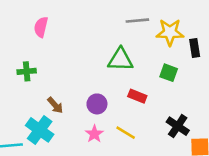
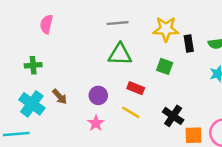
gray line: (137, 21) -> (118, 23), moved
cyan cross: (40, 130) -> (32, 104), moved
yellow line: (126, 133) -> (131, 112), moved

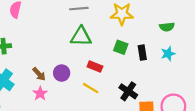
black rectangle: (189, 44) -> (142, 53), moved
brown arrow: (60, 97) -> (39, 74), moved
pink star: (96, 123) -> (40, 93), moved

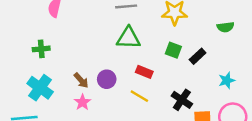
black rectangle: (142, 53) -> (198, 56), turned 56
cyan star: (168, 54) -> (227, 80), moved

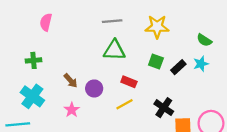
green semicircle: (225, 27) -> (204, 40), turned 40
brown arrow: (81, 80) -> (71, 81), moved
cyan star: (227, 80) -> (201, 64), moved
yellow line: (139, 96) -> (124, 104), turned -60

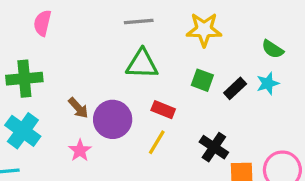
green cross: (33, 60) -> (24, 79), size x1.5
purple circle: (94, 88) -> (113, 119), size x1.5
yellow line: (124, 104) -> (157, 142), turned -30

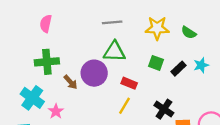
green semicircle: (273, 49) -> (189, 33), moved
green cross: (24, 79) -> (47, 62), moved
purple circle: (113, 119) -> (94, 73), moved
pink star: (80, 150) -> (56, 111), moved

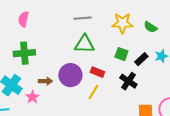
purple circle: (94, 73) -> (70, 75), moved
brown arrow: (71, 82) -> (45, 81), moved, turned -48
black cross: (164, 109) -> (128, 81), moved

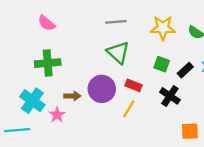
pink semicircle: (23, 19) -> (46, 23), turned -63
green triangle: (84, 44) -> (118, 52), turned 40

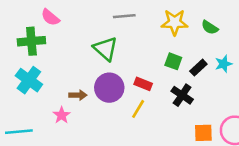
green triangle: (118, 52) -> (106, 49), moved
green cross: (48, 63) -> (31, 41), moved
cyan cross: (32, 101) -> (29, 80), moved

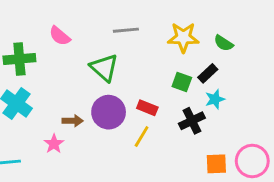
pink semicircle: (50, 17) -> (60, 36), moved
cyan star: (224, 64) -> (215, 99), moved
black rectangle: (198, 68) -> (208, 73), moved
black cross: (182, 95) -> (192, 121), turned 30

